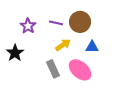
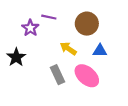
purple line: (56, 23) -> (49, 17), moved
yellow arrow: (63, 45) -> (68, 49), turned -112

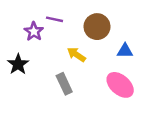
blue triangle: (100, 51) -> (125, 51), moved
pink ellipse: (87, 76) -> (120, 85), moved

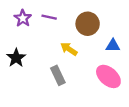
purple star: (34, 31) -> (23, 18), moved

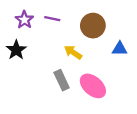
black star: (16, 58) -> (16, 50), moved
pink ellipse: (108, 76) -> (93, 86), moved

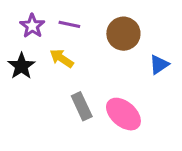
blue triangle: (120, 49) -> (159, 65), turned -35
yellow arrow: (73, 52) -> (62, 58), moved

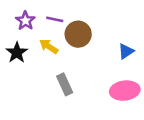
brown circle: (123, 34) -> (78, 34), moved
pink ellipse: (123, 114) -> (125, 91), moved, turned -48

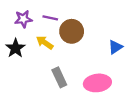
purple star: (25, 21) -> (23, 19), turned 30
pink ellipse: (125, 91) -> (97, 83), moved

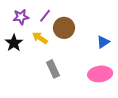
purple line: (50, 18) -> (45, 16), turned -64
pink ellipse: (97, 83) -> (100, 74), moved

